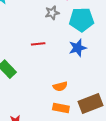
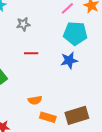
gray star: (52, 13) -> (23, 24), moved
orange semicircle: (60, 86) -> (35, 100), moved

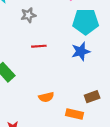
brown rectangle: (77, 115) -> (92, 97), moved, size x0.6
orange rectangle: (48, 117) -> (75, 114), moved

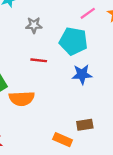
cyan pentagon: (86, 22) -> (73, 41), moved
orange semicircle: (46, 97) -> (22, 99), moved, size x1.5

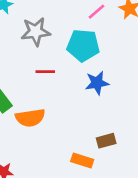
gray star: (34, 25) -> (36, 32), size x1.5

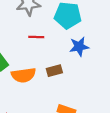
brown rectangle: (106, 141) -> (54, 71), moved

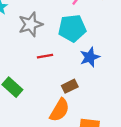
orange semicircle: (23, 75) -> (59, 110), moved, turned -40

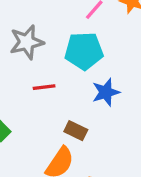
brown rectangle: (70, 86) -> (76, 131), turned 49

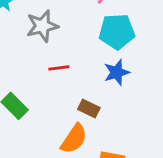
cyan pentagon: (84, 51) -> (117, 32), moved

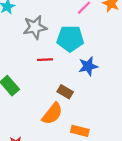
cyan pentagon: (117, 32) -> (70, 39), moved

